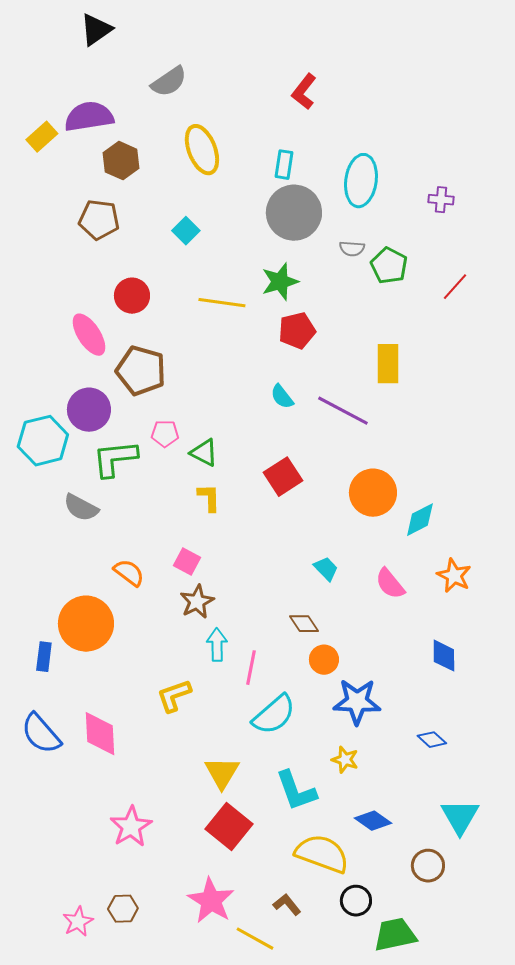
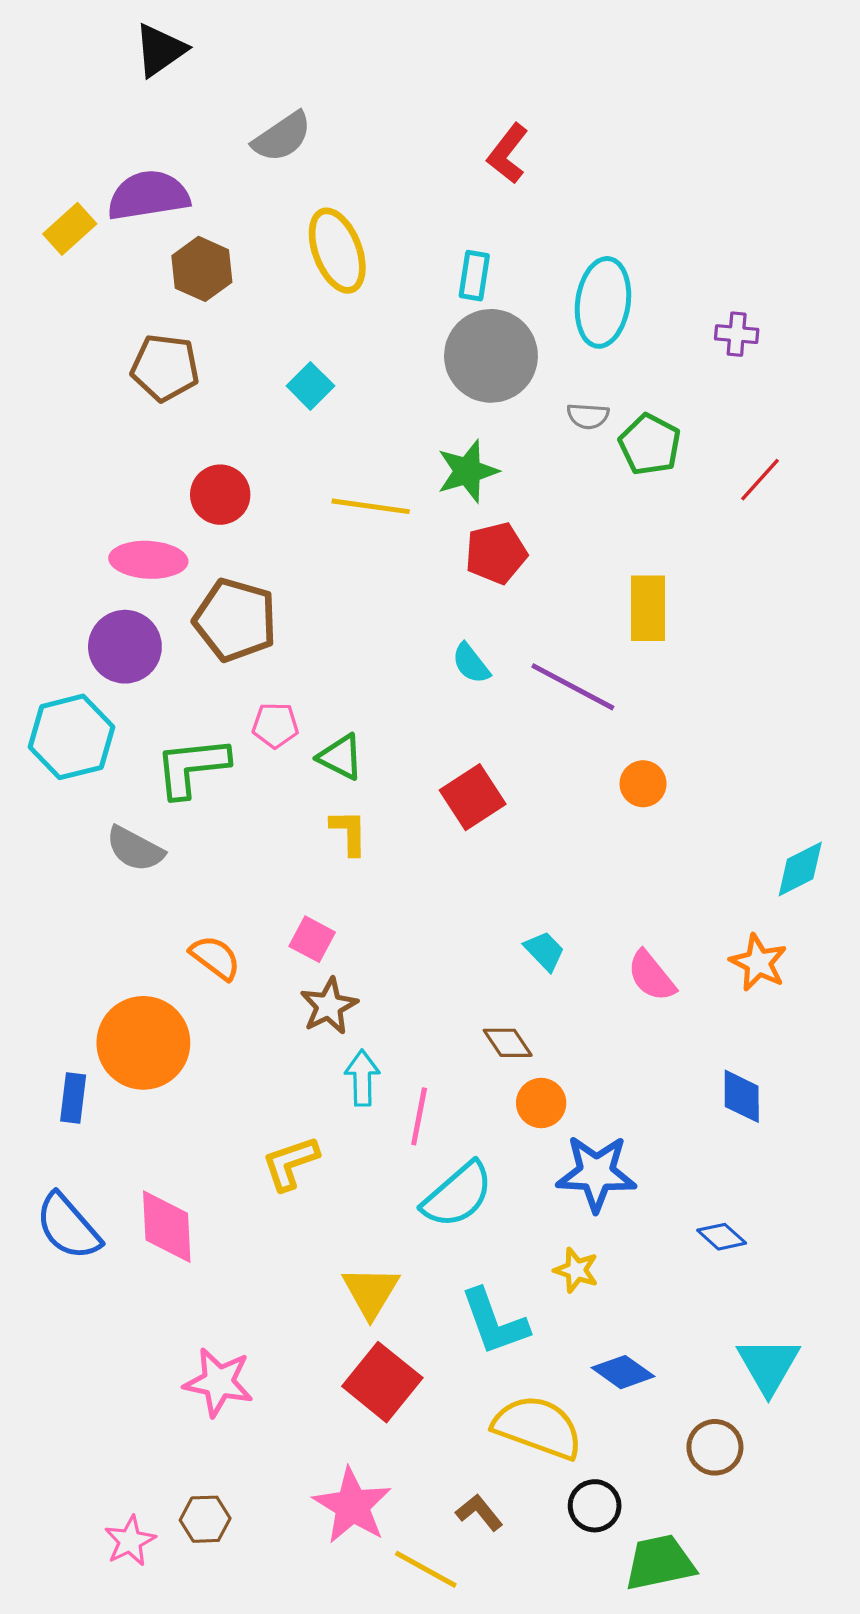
pink ellipse: (89, 335) -> (148, 560), turned -54
purple circle: (89, 410) -> (125, 647), moved
orange circle: (373, 493) -> (643, 784), moved, size x0.6
cyan diamond: (420, 520) -> (800, 869), moved
pink star: (131, 827) -> (219, 1382), turned -30

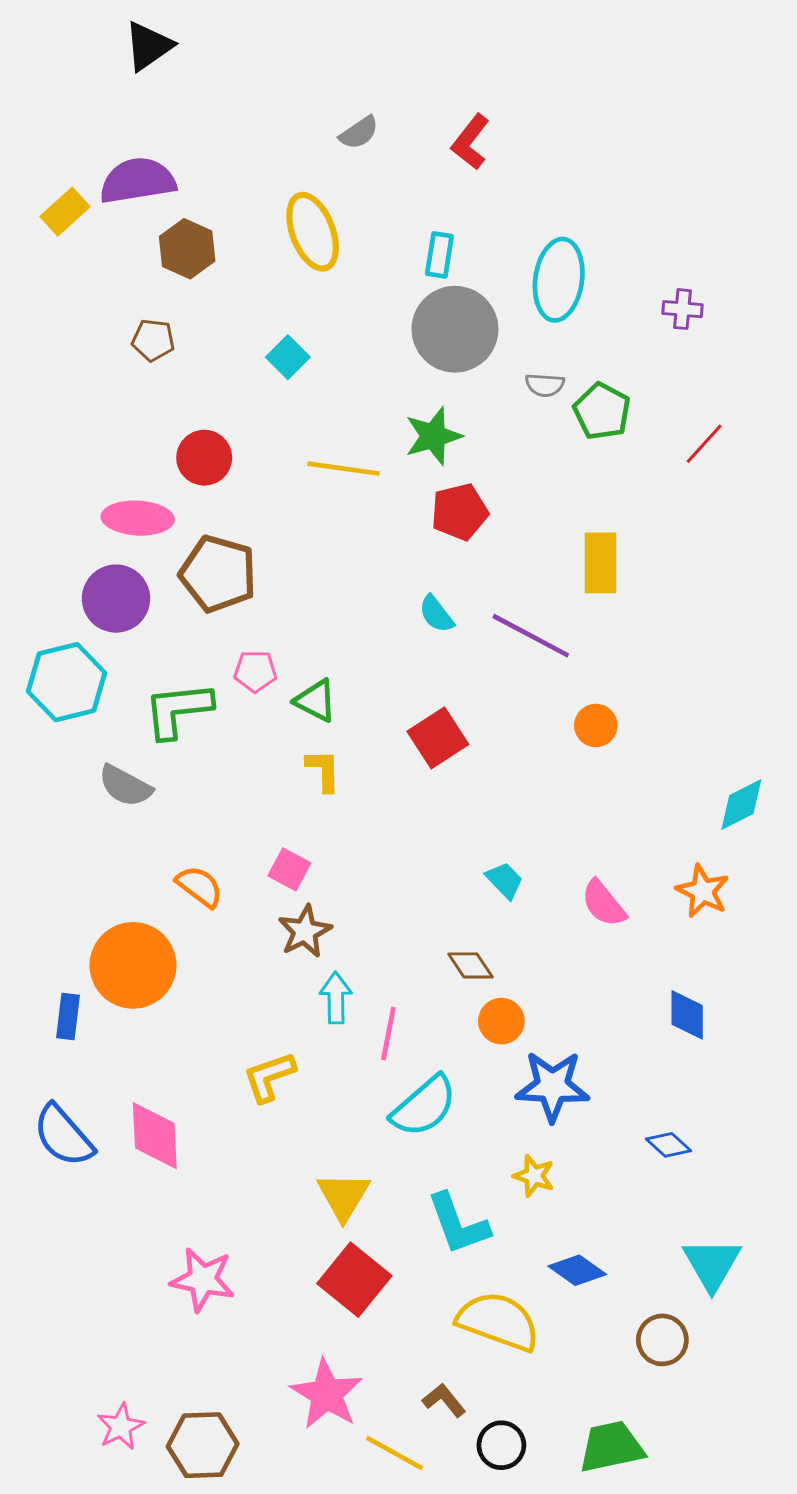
gray semicircle: (282, 137) -> (359, 133), moved, size x0.7
brown pentagon: (165, 368) -> (153, 340), size x0.7
black circle: (595, 1506) -> (501, 1445), moved
brown hexagon: (205, 1519) -> (203, 1445), moved, size x1.5

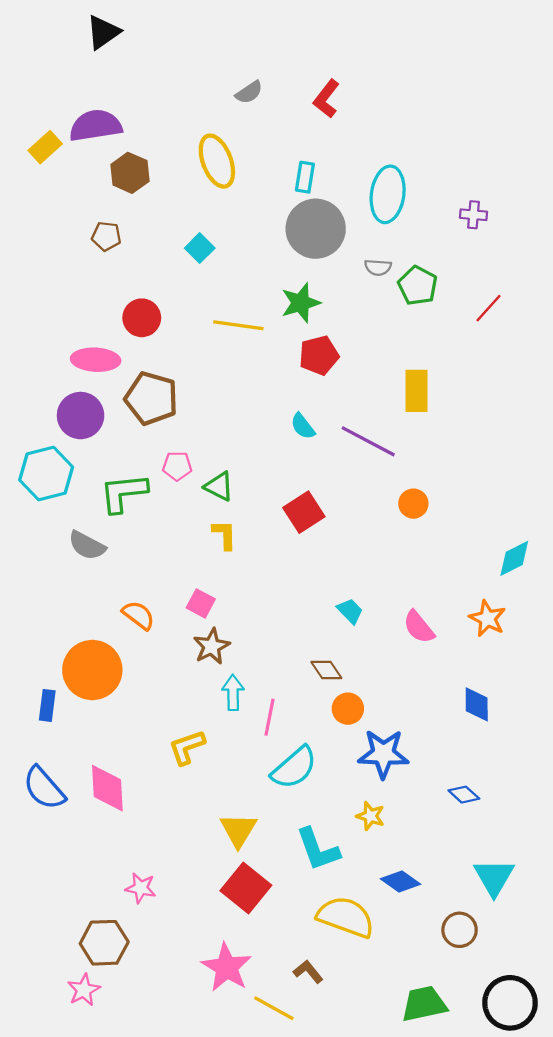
pink star: (203, 1280) -> (141, 888), size x0.7
brown hexagon: (203, 1445) -> (104, 943), moved
black circle: (501, 1445) -> (510, 1003), moved, size x1.6

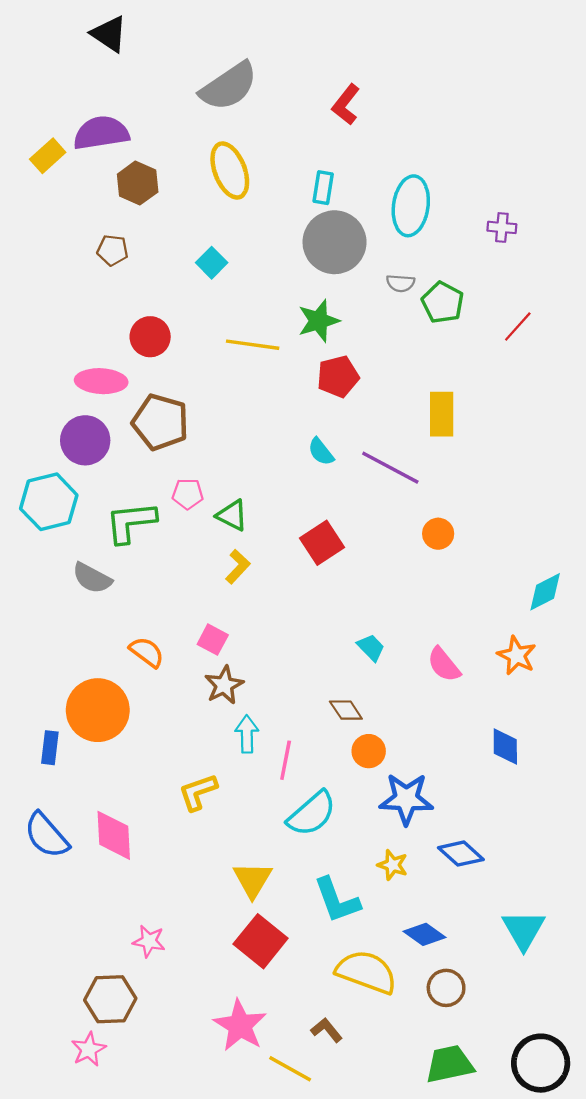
black triangle: (103, 32) -> (109, 34), turned -51
gray semicircle: (249, 92) -> (229, 86), moved, size x2.0
yellow L-shape: (224, 535) -> (238, 567), turned 44
blue diamond: (464, 795) -> (461, 854), moved, size x1.4
brown circle: (460, 930) -> (446, 988), moved

